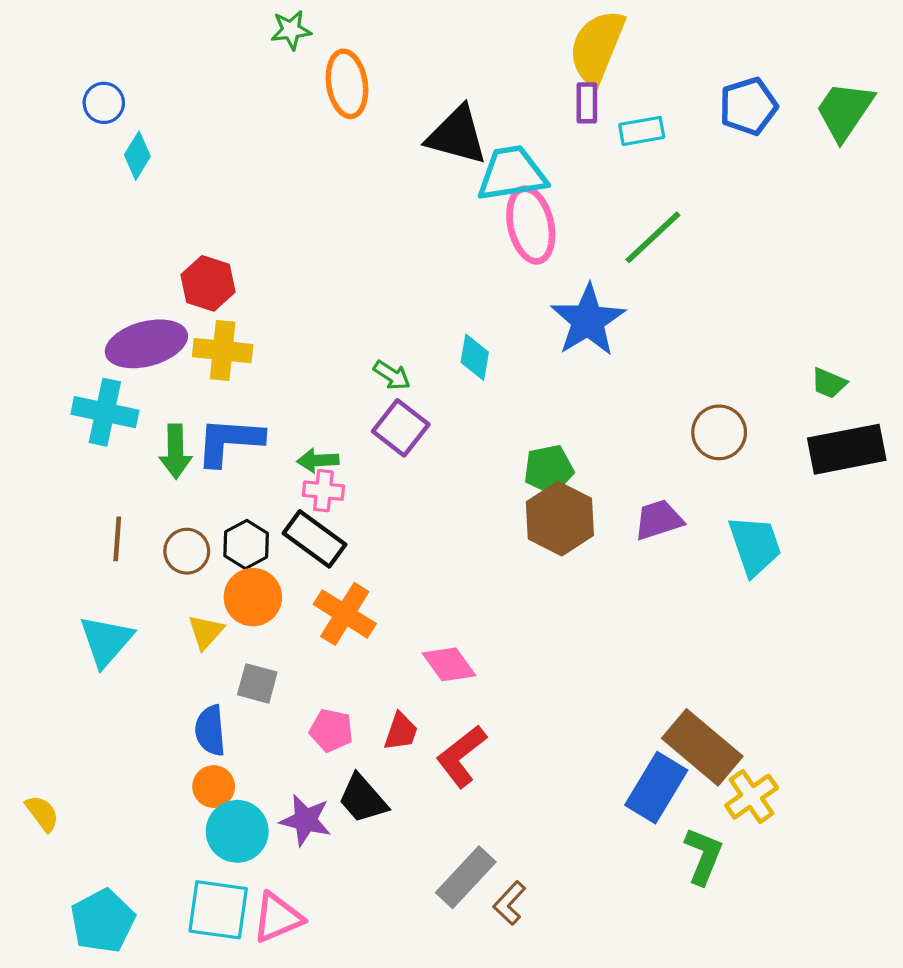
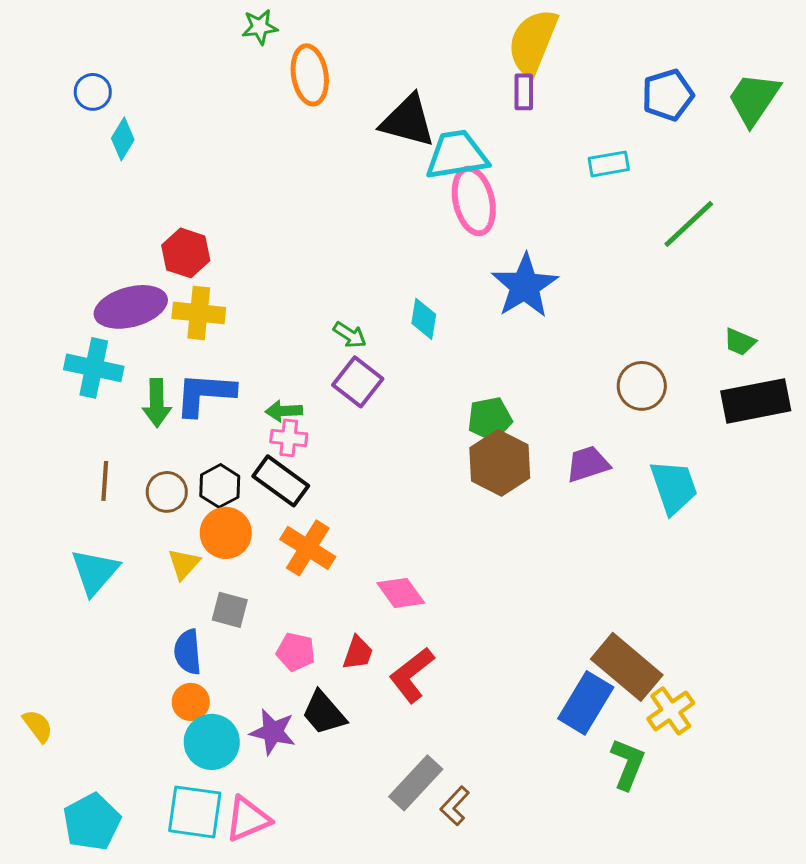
cyan rectangle: (642, 131) -> (609, 164), moved
green line: (653, 237) -> (689, 224), moved

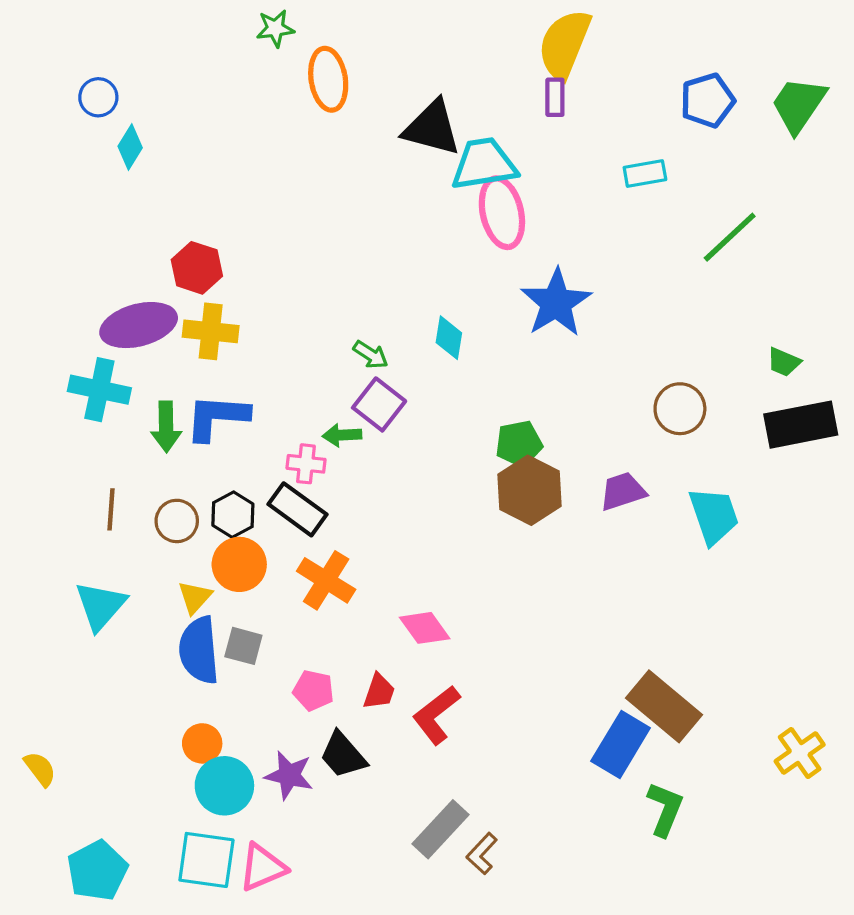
green arrow: (284, 411) -> (342, 435), moved
blue semicircle: (188, 652) -> (199, 650), moved, size x1.4
yellow cross: (671, 711) -> (800, 753), moved

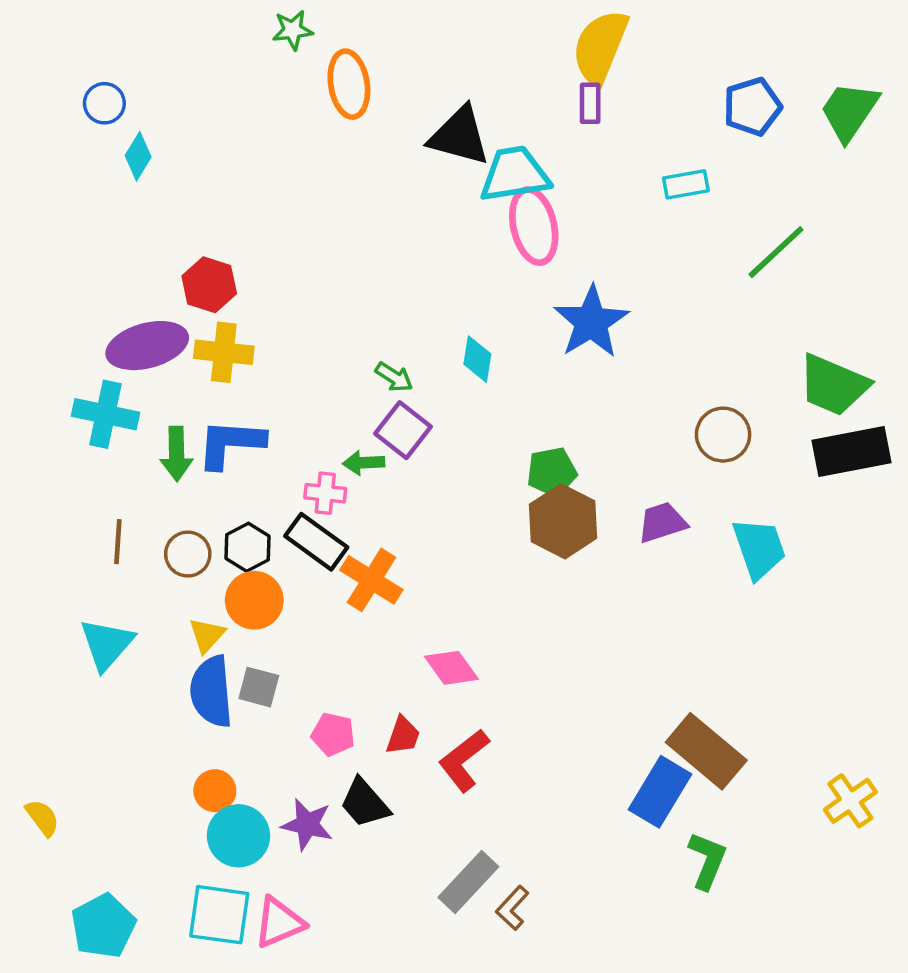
green trapezoid: (784, 362) -> (833, 385), size x2.0
orange cross: (326, 580) -> (371, 580), moved

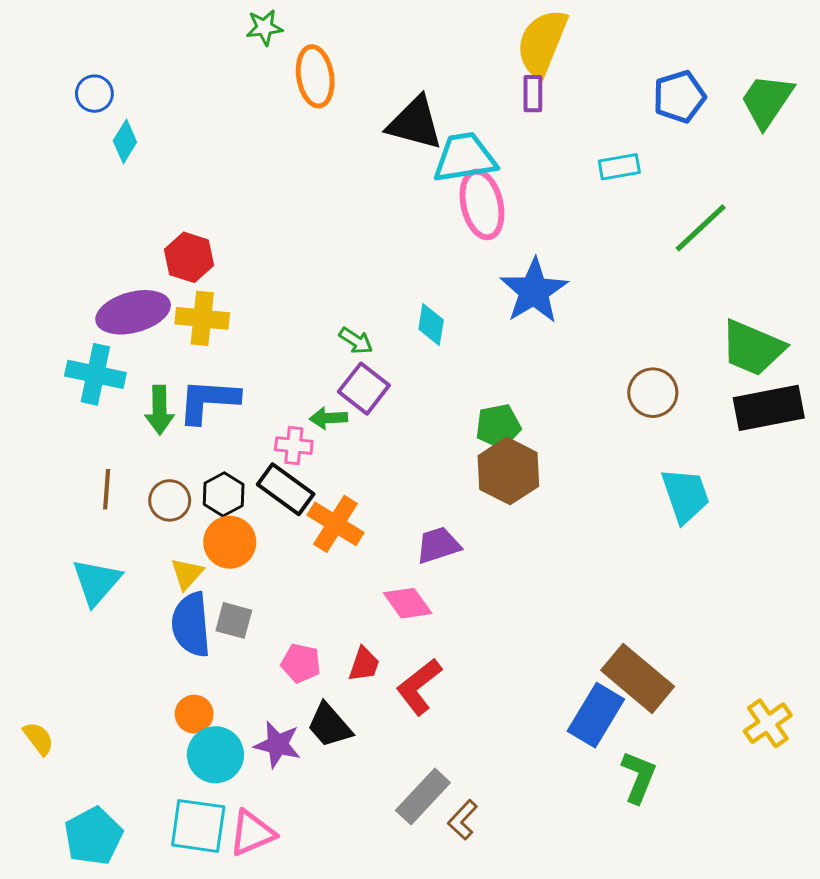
purple trapezoid: (662, 522) -> (438, 545), moved

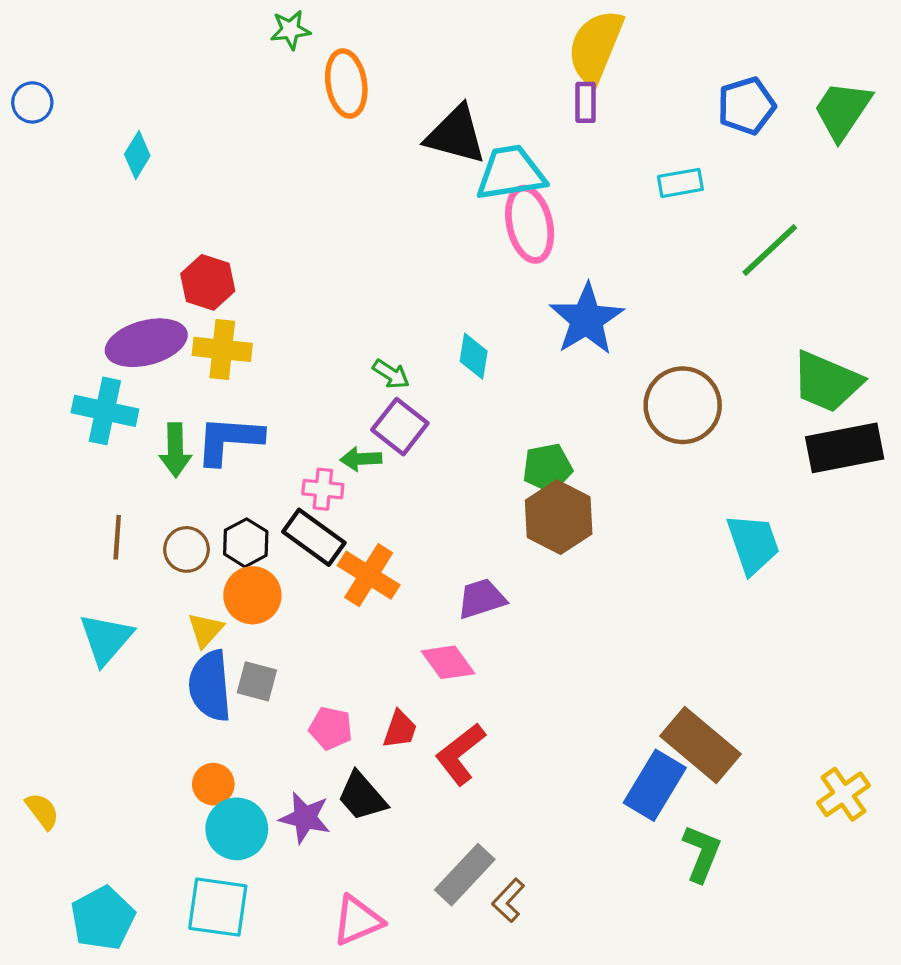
blue circle: (94, 94) -> (32, 102), moved
brown circle: (653, 393) -> (683, 405), moved, size x1.4
pink triangle: (252, 833) -> (357, 920), moved

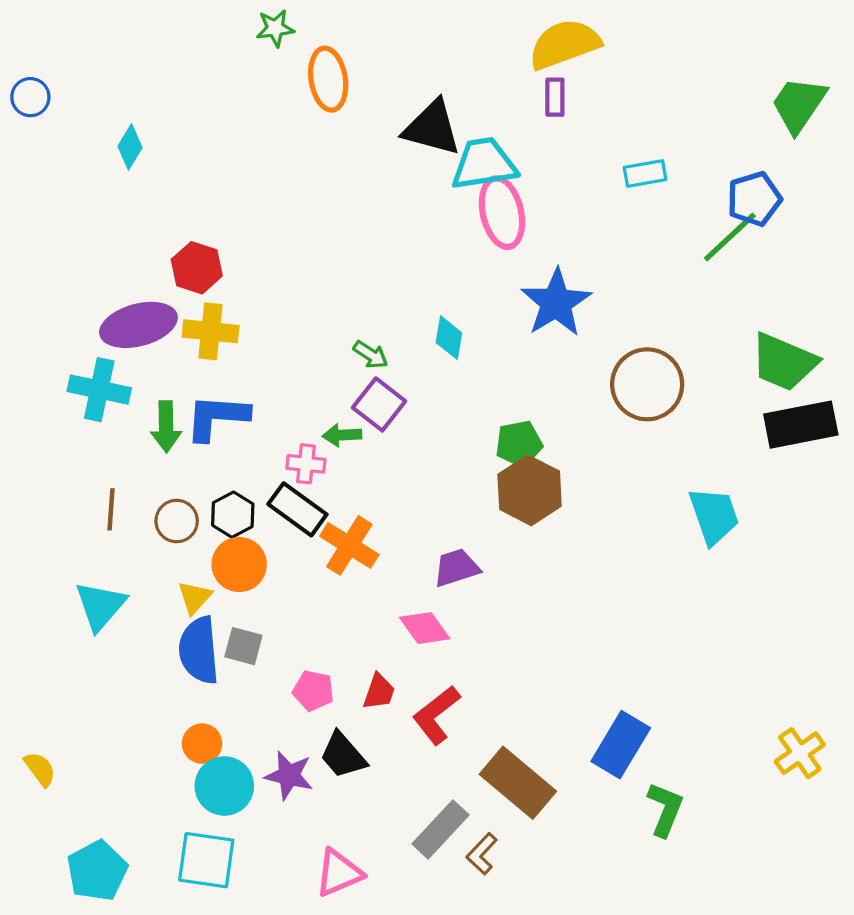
yellow semicircle: (595, 47) -> (565, 44), turned 48
blue pentagon: (746, 106) -> (754, 199), moved
brown rectangle: (701, 745) -> (518, 783), moved

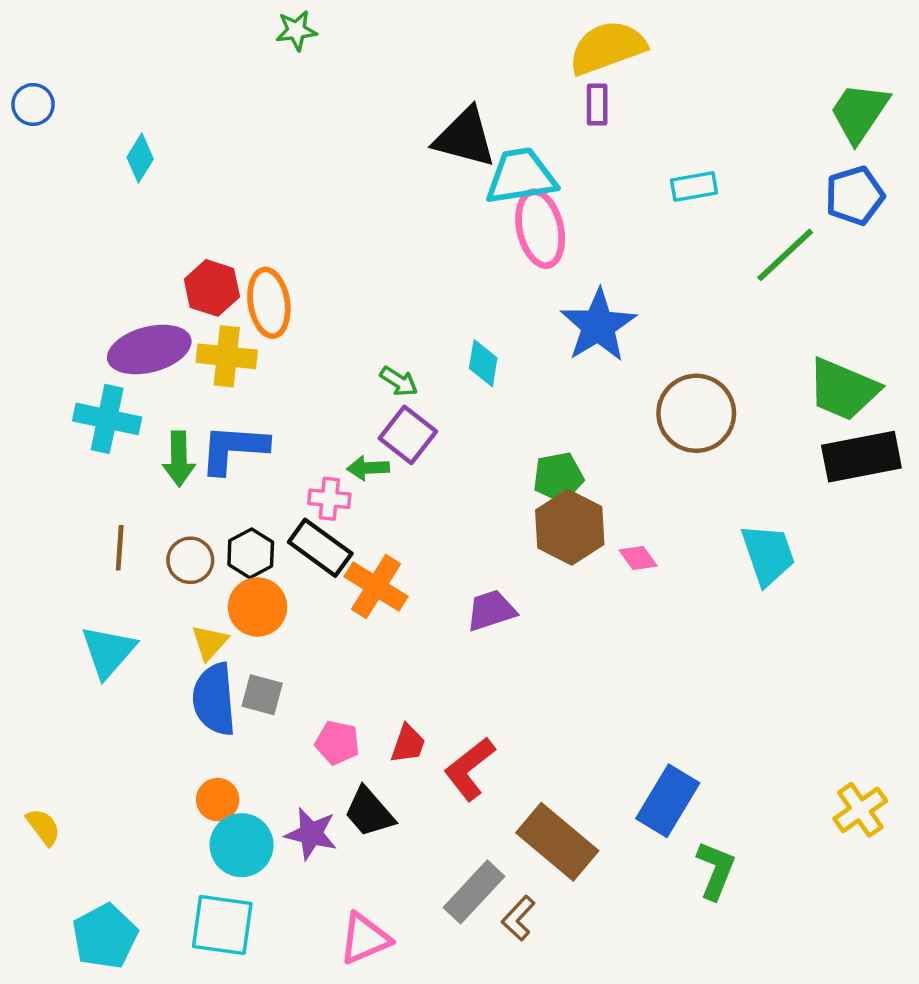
orange ellipse: (328, 79) -> (269, 303), moved
blue pentagon: (754, 199) -> (855, 196), moved
pink diamond: (425, 628) -> (638, 558), moved, size x0.7

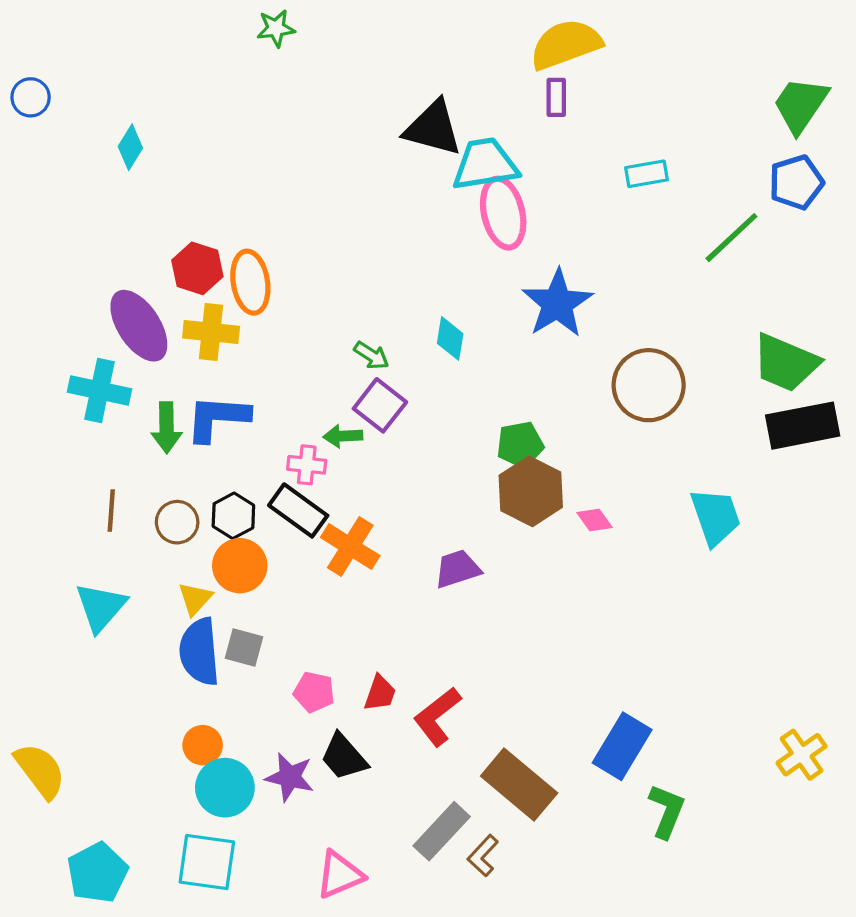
purple ellipse: (149, 349) -> (139, 326), turned 72
yellow semicircle: (43, 827) -> (40, 771), size x1.6

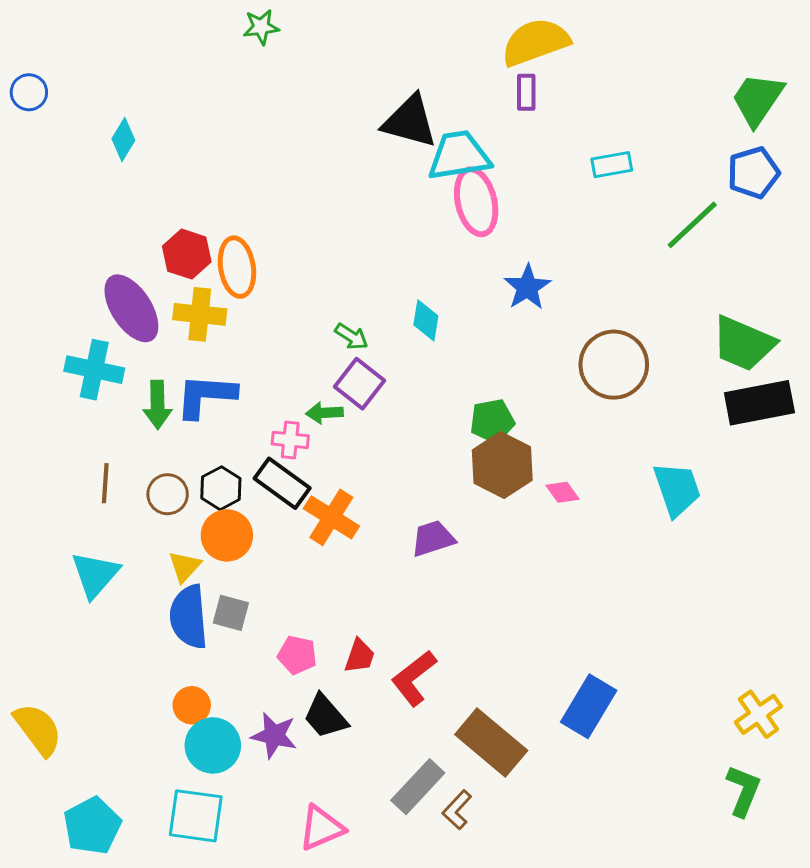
blue star: (557, 303) -> (527, 287), size x0.7
green L-shape: (667, 811) -> (743, 791), moved

